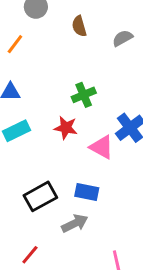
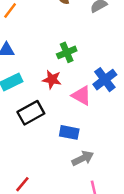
black rectangle: (40, 196) -> (31, 113), moved
gray arrow: (75, 223) -> (83, 158), moved

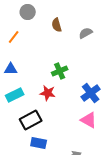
pink triangle: (81, 96) -> (89, 120), moved
blue rectangle: (69, 132) -> (39, 143), moved

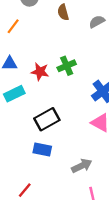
red star: (48, 93) -> (40, 72), moved
black rectangle: (31, 120) -> (47, 119), moved

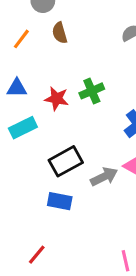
brown semicircle: (63, 12) -> (60, 33), moved
gray arrow: (82, 166) -> (104, 177), moved

